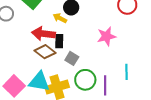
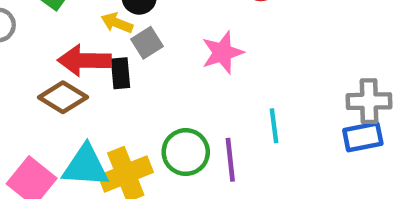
brown diamond: (45, 52) -> (63, 97), moved
gray square: (72, 58) -> (147, 43), moved, turned 32

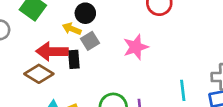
cyan line: (274, 126) -> (183, 90), moved

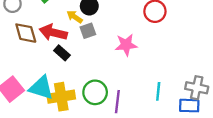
black rectangle: (74, 59) -> (62, 53), moved, turned -56
brown diamond: (39, 74) -> (26, 33), moved, turned 30

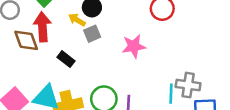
red arrow: (53, 33) -> (42, 27), moved, turned 76
gray cross: (197, 88) -> (188, 85), moved

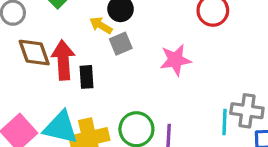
red arrow: (42, 27) -> (63, 60), moved
black rectangle: (66, 59) -> (87, 77), turned 48

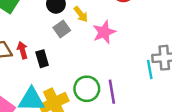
yellow arrow: (101, 25) -> (81, 14), moved, turned -147
red arrow: (63, 60) -> (22, 50), size x0.6

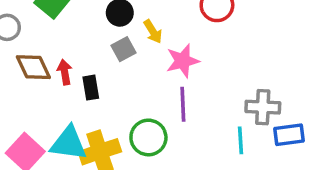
cyan line: (150, 69) -> (240, 140), moved
purple line: (112, 92) -> (183, 104), moved

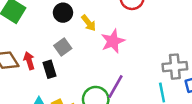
gray square: (124, 49) -> (63, 47), moved
purple line: (183, 104) -> (115, 86), moved, turned 40

